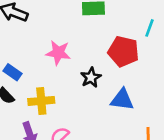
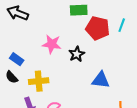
red pentagon: (123, 51) -> (98, 28), moved
black star: (91, 77) -> (77, 54), moved

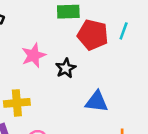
pink star: (52, 44) -> (34, 55), turned -30

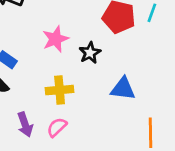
yellow cross: (17, 103) -> (60, 90), moved

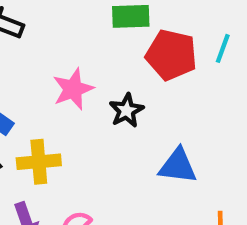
yellow cross: (60, 90) -> (39, 162), moved

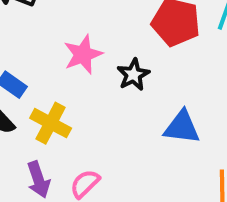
yellow cross: (39, 162) -> (51, 123), turned 33

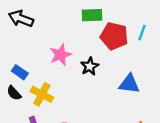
blue triangle: (182, 127) -> (129, 84), moved

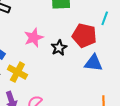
red pentagon: (114, 36) -> (84, 36), moved

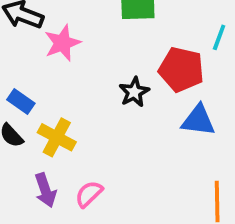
pink star: (34, 38) -> (62, 43), moved

